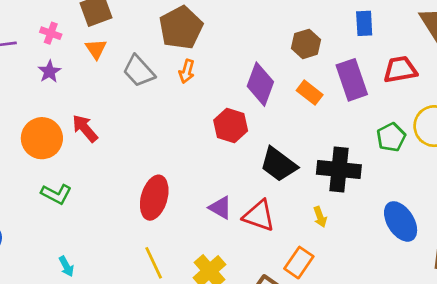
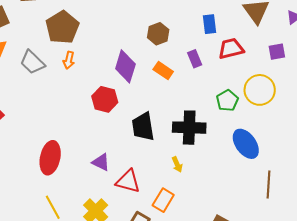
blue rectangle: (364, 23) -> (209, 24), moved
purple rectangle: (352, 80) -> (195, 59), size x0.6
black trapezoid: (279, 164) -> (143, 127), turned 48
red triangle: (259, 216) -> (128, 181), moved
blue ellipse: (401, 221) -> (246, 144), moved

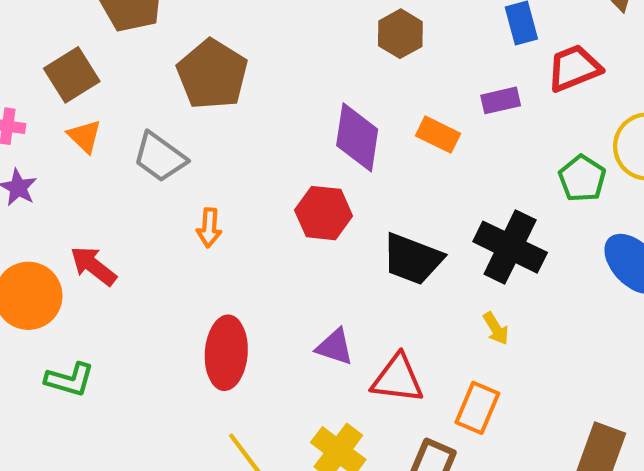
brown hexagon: (158, 34) -> (400, 34), moved
purple rectangle: (195, 59) -> (501, 100), turned -72
orange arrow: (69, 60) -> (209, 228), moved
black trapezoid: (143, 127) -> (413, 259), turned -52
black cross: (189, 128) -> (510, 247), turned 32

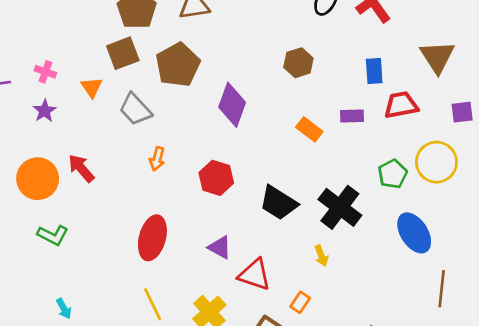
brown square: (72, 75) -> (123, 53), moved
purple diamond: (357, 137) -> (232, 105), moved
red hexagon: (324, 213) -> (216, 178), moved
orange rectangle: (477, 408) -> (300, 302), size x0.7

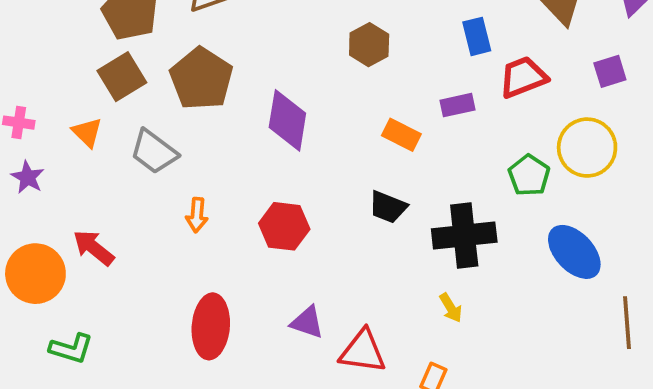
black trapezoid: (278, 203) -> (388, 207), moved, size x0.7
black cross: (340, 207) -> (464, 235), turned -33

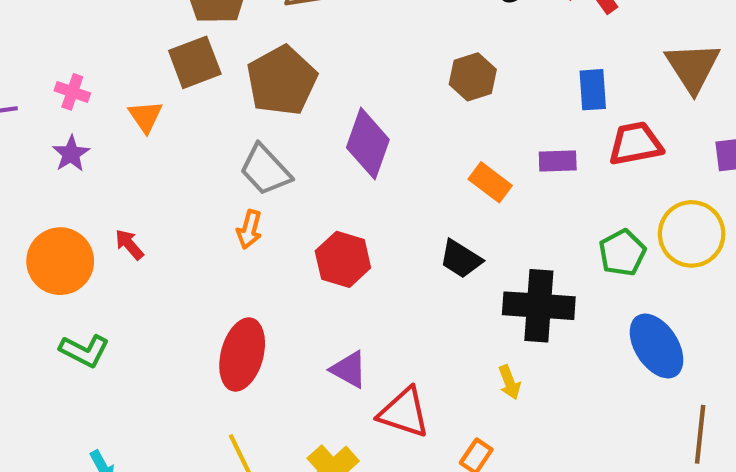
gray trapezoid: (154, 152) -> (265, 170), moved
red arrow: (94, 248) -> (129, 244), size x0.7

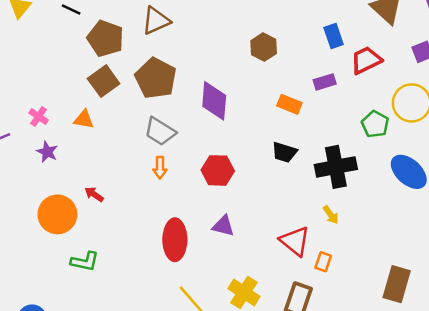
pink cross: (72, 92) -> (39, 117), turned 30
orange triangle: (145, 116) -> (84, 119), turned -30
purple triangle: (349, 369) -> (223, 226), moved
red triangle: (404, 413) -> (295, 241), moved, turned 36

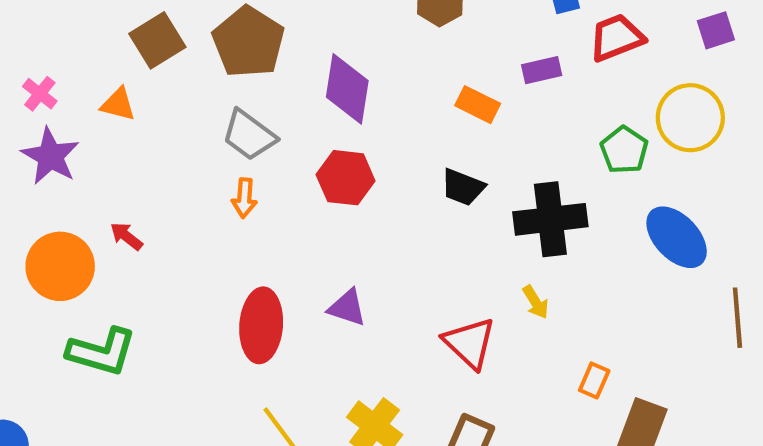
purple star: (47, 152) -> (50, 156), size x1.5
red hexagon: (218, 170) -> (346, 178), moved
green L-shape: (85, 262) -> (102, 352), size x1.4
orange rectangle: (323, 262) -> (594, 380), moved

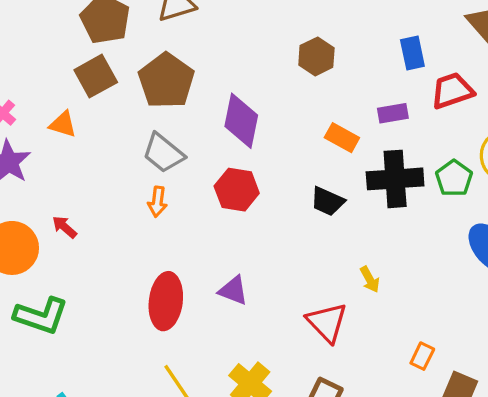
black cross: (550, 219) -> (395, 179), moved
yellow arrow: (536, 302) -> (370, 279), moved

